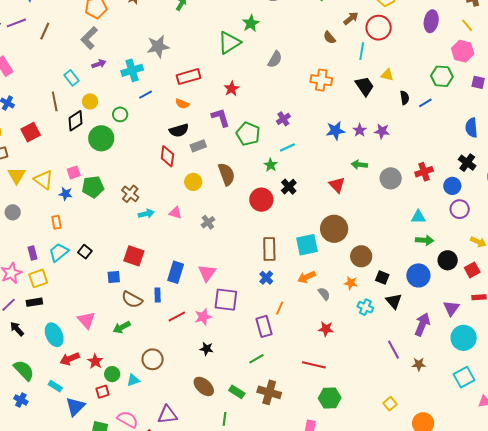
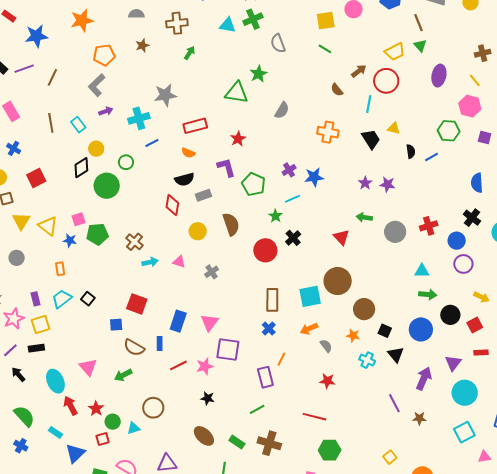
green triangle: (229, 43) -> (237, 93), turned 40
brown line: (55, 101) -> (51, 123), moved
blue star: (335, 131) -> (314, 177), moved
red arrow: (70, 359) -> (70, 406), turned 84

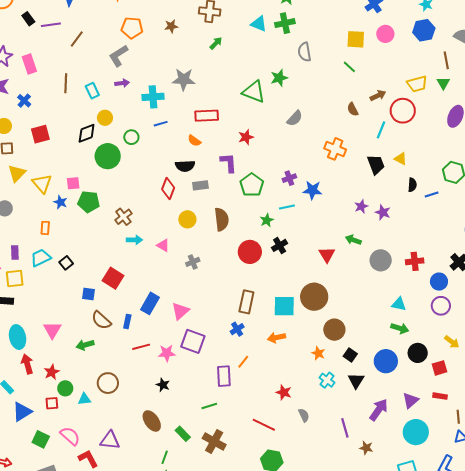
gray semicircle: (326, 346) -> (304, 415), moved

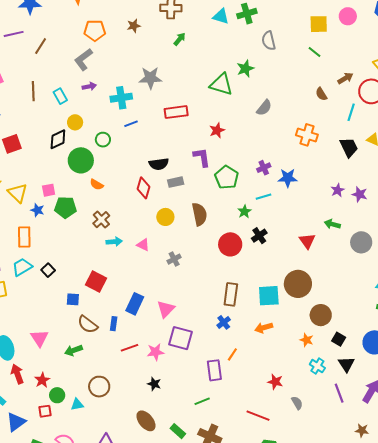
orange semicircle: (194, 141) -> (97, 185), moved
orange rectangle: (45, 228) -> (24, 237), size x1.5
purple line: (345, 428) -> (339, 393), moved

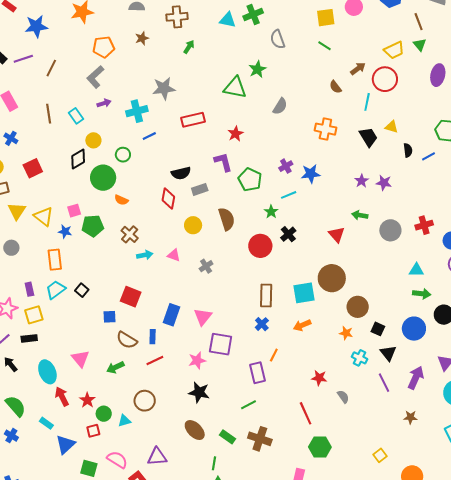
red line: (129, 348) -> (155, 361), moved
black star: (154, 384) -> (199, 392), size x1.5
red line: (258, 416) -> (306, 413), turned 50

